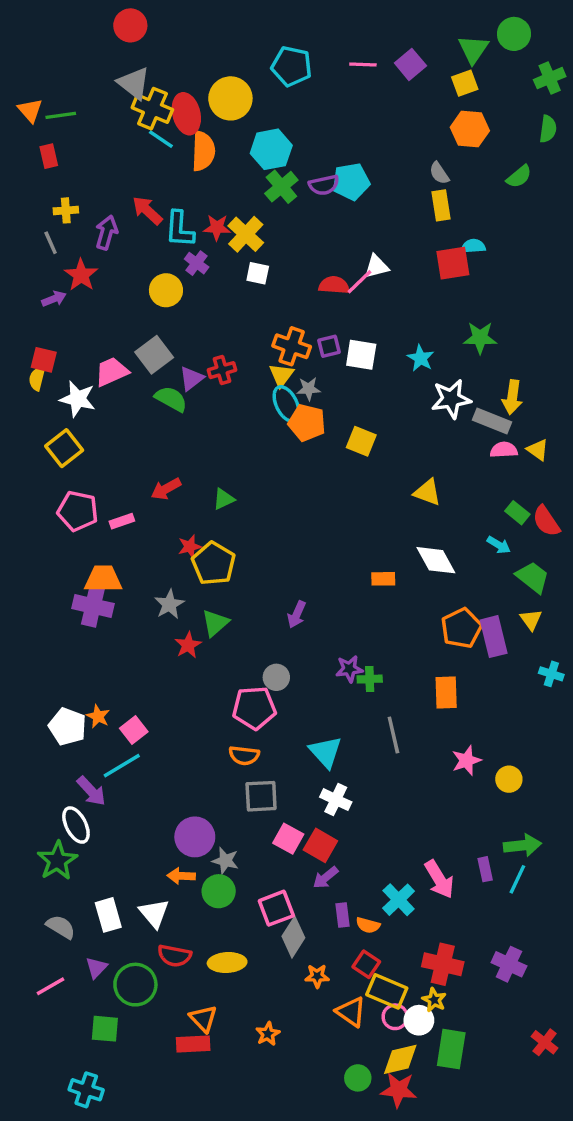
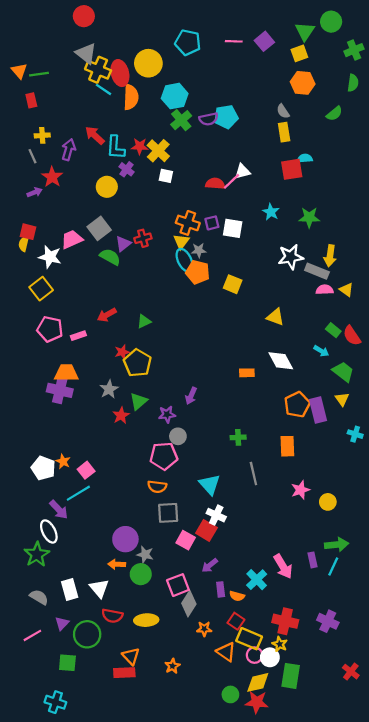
cyan star: (421, 358) -> (271, 212), moved
purple star: (349, 669) -> (167, 414), moved
red square: (320, 845) -> (206, 530), moved

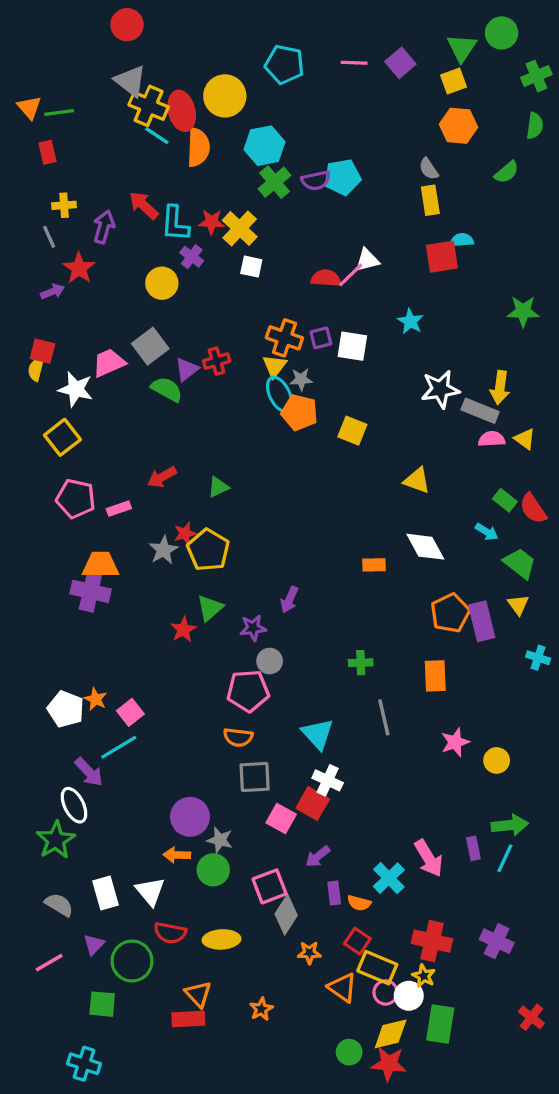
green star: (309, 217) -> (523, 311), moved
gray star: (109, 389) -> (163, 550), moved

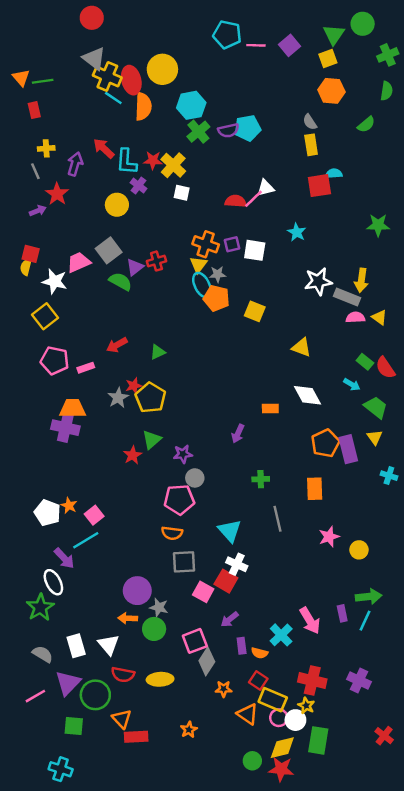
cyan pentagon: (284, 64) -> (227, 35), moved
purple arrow: (289, 600) -> (238, 434), moved
purple triangle: (94, 944) -> (68, 683), size x1.6
orange triangle: (198, 994) -> (122, 719), moved

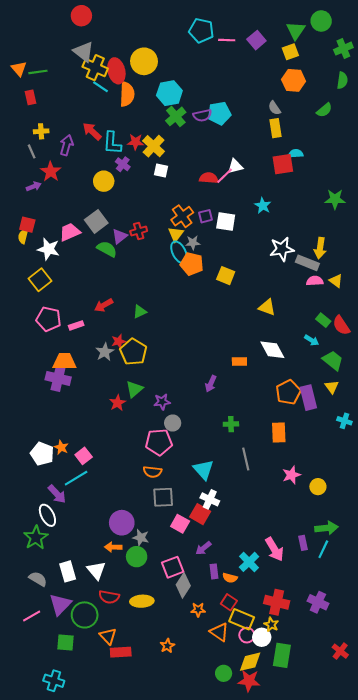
orange cross: (206, 244) -> (182, 216), turned 35

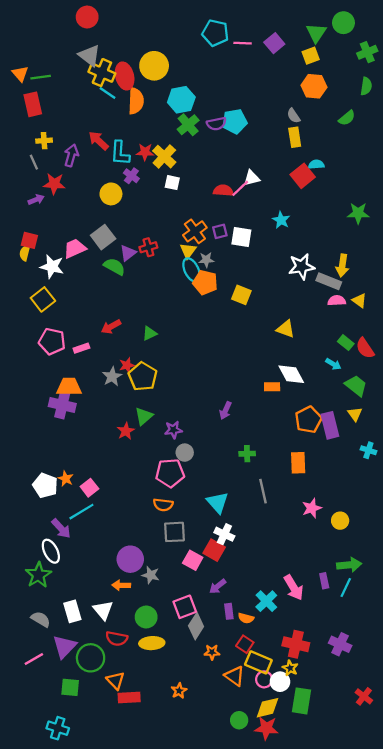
red rectangle: (31, 97) -> (33, 104), size x1.5
red square: (283, 164) -> (303, 176), turned -30
red star: (51, 172) -> (54, 184), turned -30
orange rectangle: (239, 361) -> (272, 387), moved
green circle: (137, 557) -> (146, 617), moved

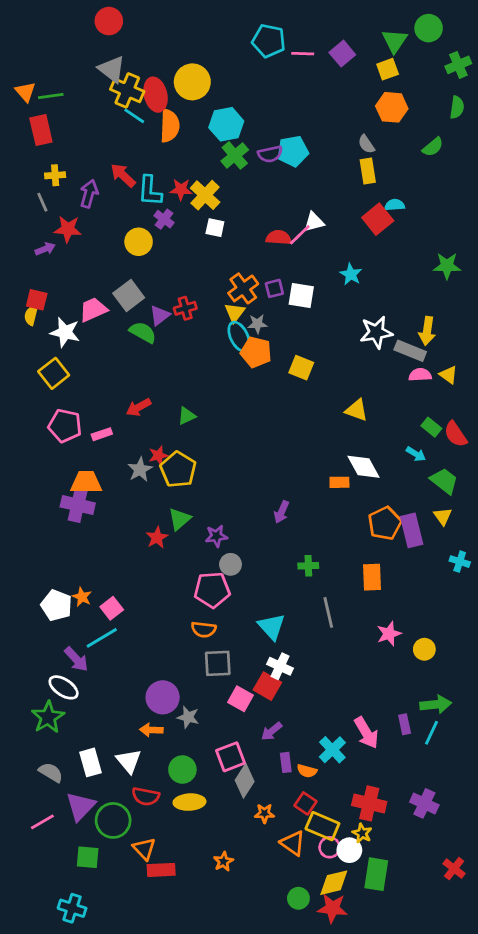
white ellipse: (51, 551) -> (64, 687), turned -30

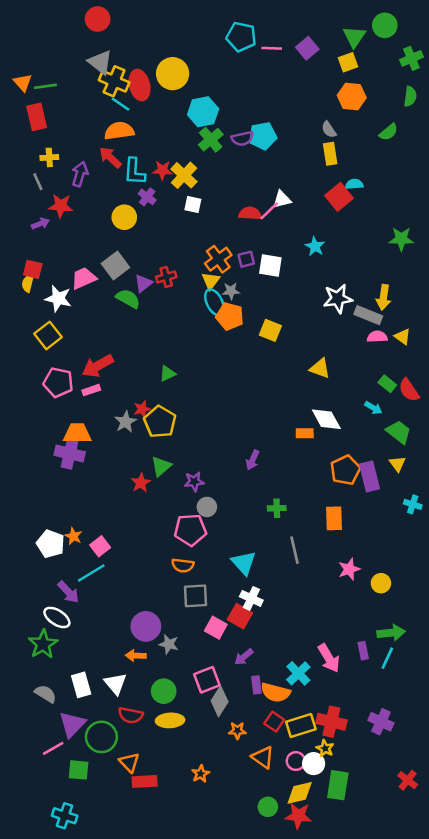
orange semicircle: (170, 126) -> (119, 131), moved, turned -100
red arrow: (139, 407) -> (98, 366), moved, size x1.4
orange semicircle: (307, 771) -> (275, 692), size x1.6
pink line: (42, 822) -> (53, 748), moved
yellow rectangle: (322, 826) -> (301, 725), moved, turned -40

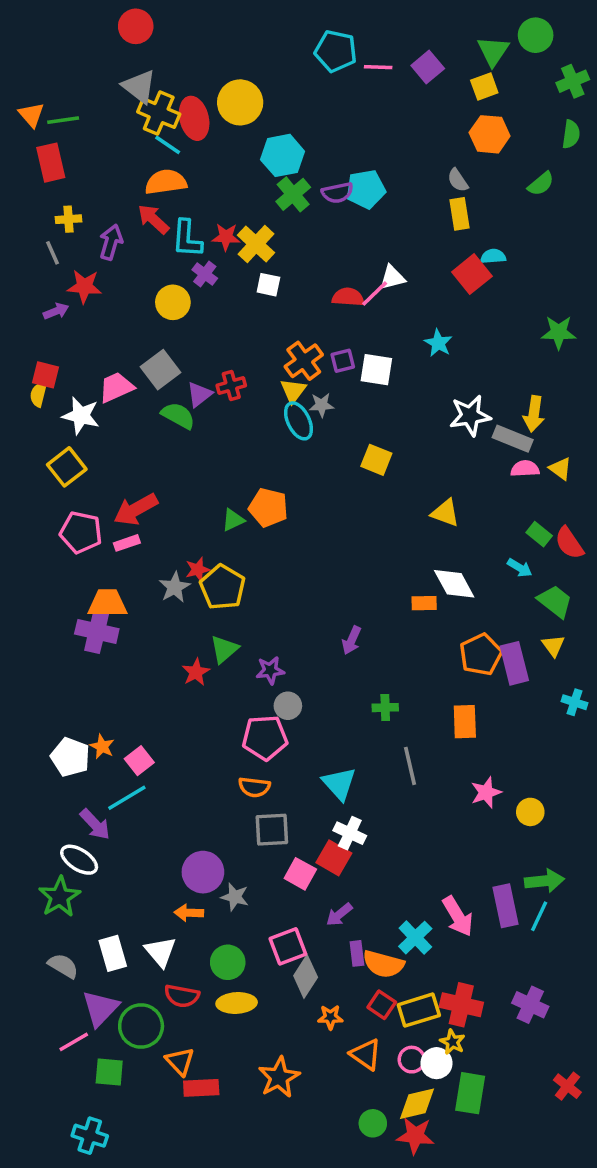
orange pentagon: (230, 316) -> (268, 508), moved
purple rectangle: (363, 651) -> (506, 906), size x1.6
orange star: (201, 774) -> (279, 1077), size x1.6

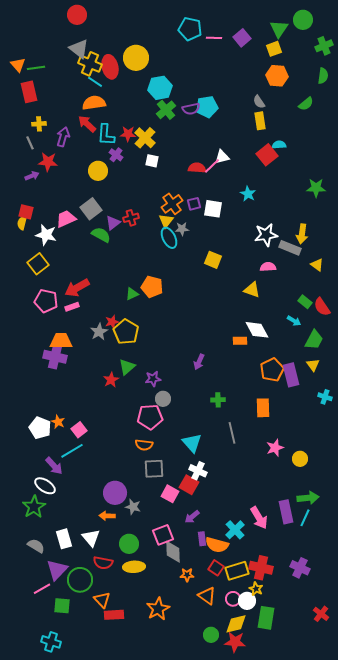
pink semicircle: (525, 469) -> (268, 267), moved
green trapezoid: (555, 601) -> (314, 340), turned 80
gray diamond: (306, 976) -> (173, 552), turned -35

